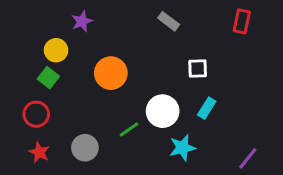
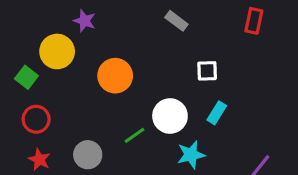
purple star: (82, 21) -> (84, 21), turned -30
yellow circle: (56, 50) -> (57, 51), size x1.4
green square: (48, 78) -> (26, 77), moved

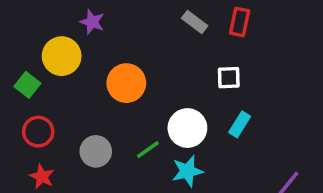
red rectangle: (254, 21) -> (240, 22), moved
gray circle: (88, 155) -> (96, 151), moved
cyan star: (191, 155) -> (187, 171), moved

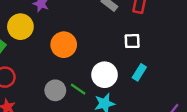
green line: (148, 150) -> (78, 89), turned 70
gray circle: (96, 151) -> (55, 90), moved

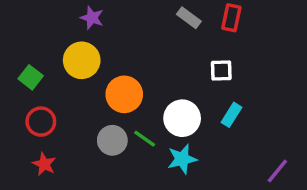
yellow circle: (20, 27) -> (82, 60), moved
orange circle: (64, 45) -> (124, 94), moved

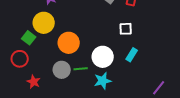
green square: (31, 77) -> (29, 38), moved
green line: (145, 139) -> (81, 69), turned -40
red star: (44, 164) -> (34, 82), moved

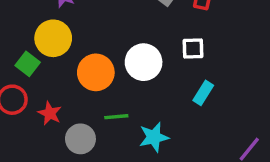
white circle: (103, 57) -> (144, 62), moved
gray circle: (62, 70) -> (80, 139), moved
red star: (34, 82) -> (50, 113), moved

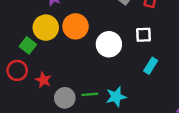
orange circle: (96, 72) -> (76, 26), moved
green line: (116, 117) -> (90, 94), moved

